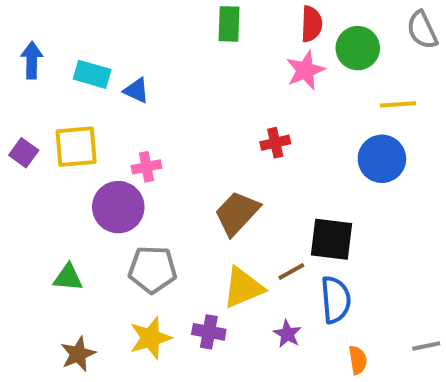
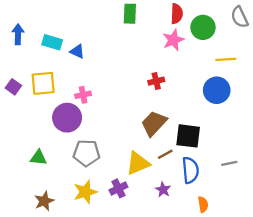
brown trapezoid: (237, 213) -> (154, 123), moved
purple cross: (209, 332) -> (118, 188), turned -36
gray line: (426, 346) -> (229, 163), moved

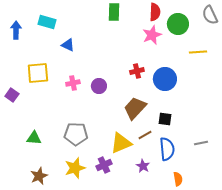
cyan rectangle: (52, 42) -> (47, 22), moved
purple square: (13, 87) -> (12, 95), moved
blue circle: (217, 90) -> (165, 79), moved
purple circle: (67, 118) -> (99, 86), moved, size x0.6
black square: (188, 136) -> (165, 119), size x0.6

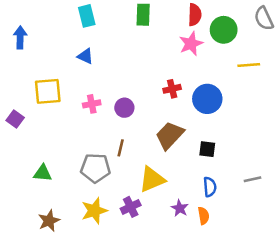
cyan rectangle: (47, 22) -> (87, 16), moved, turned 60
brown line: (145, 135) -> (121, 148), moved, turned -48
blue semicircle: (167, 149) -> (210, 187), size x0.7
orange semicircle: (178, 179) -> (204, 216), moved

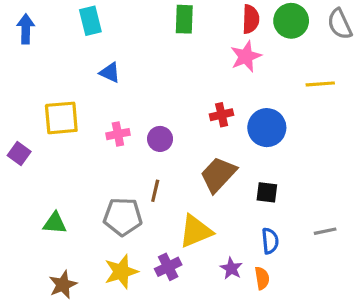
cyan rectangle: (87, 16) -> (90, 21), moved
green circle: (224, 30) -> (291, 21), moved
blue arrow: (20, 37) -> (26, 29), moved

